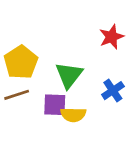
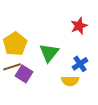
purple square: (55, 105) -> (24, 74), moved, turned 30
yellow semicircle: (73, 115) -> (70, 81), moved

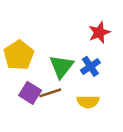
blue cross: (80, 64) -> (90, 66), moved
brown line: (12, 67) -> (50, 93), moved

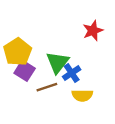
blue cross: (90, 66) -> (72, 73), moved
purple square: (30, 93) -> (25, 71), moved

